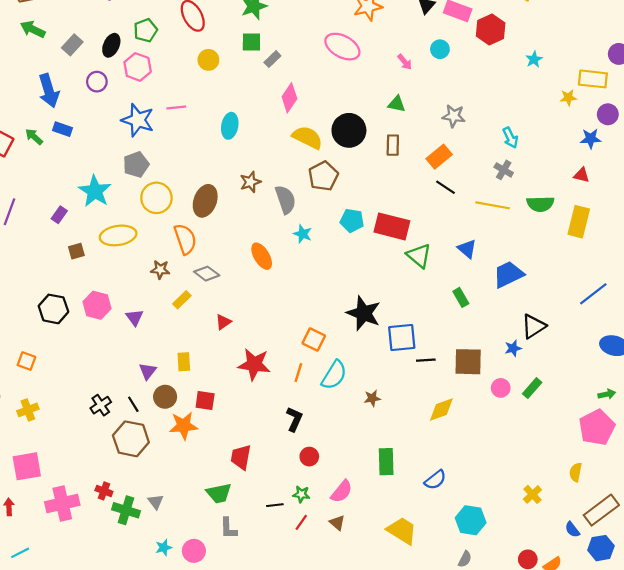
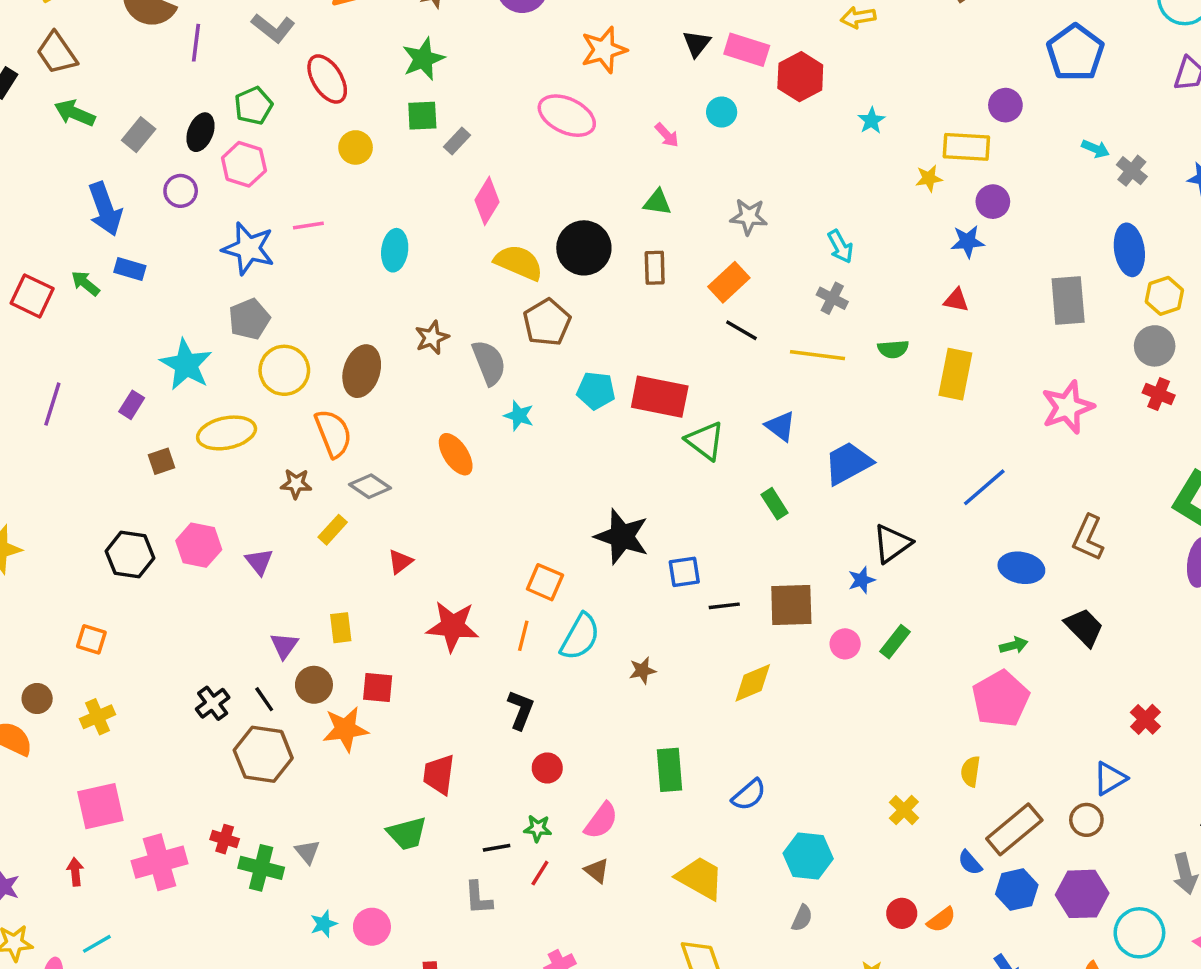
green semicircle: (540, 204) -> (893, 349), size x0.7
blue square: (402, 337) -> (684, 572), size x0.7
gray L-shape: (228, 528) -> (478, 898), moved

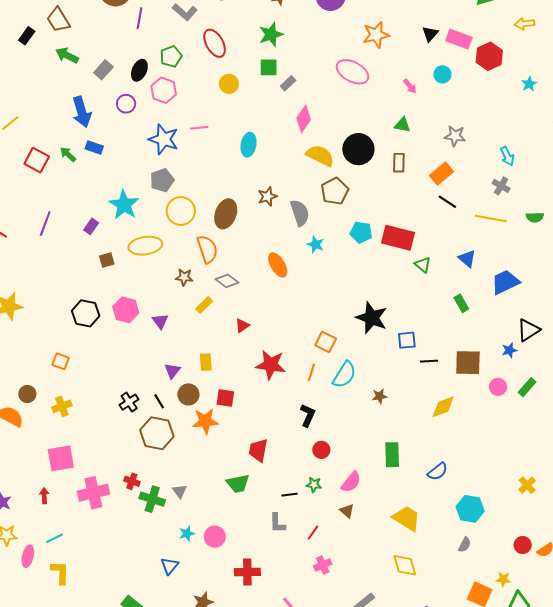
green triangle: (705, 441) -> (423, 265), size x0.7
red line: (540, 873) -> (313, 533), moved

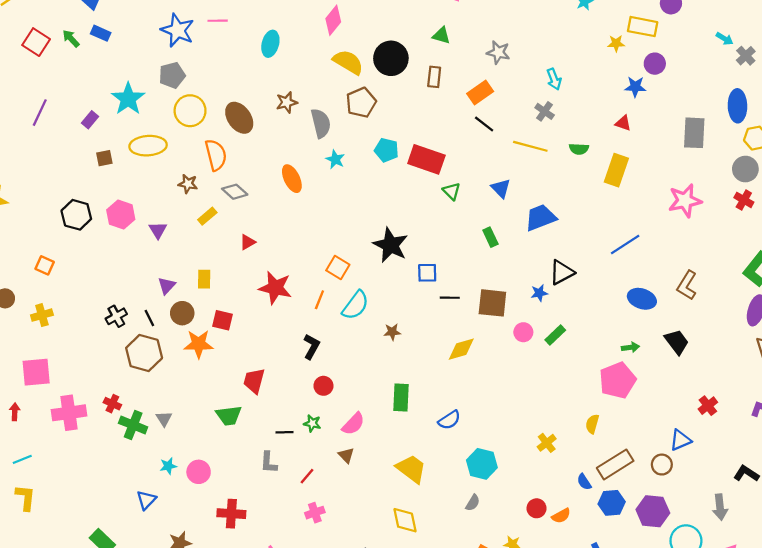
brown ellipse: (226, 214) -> (239, 118), turned -60

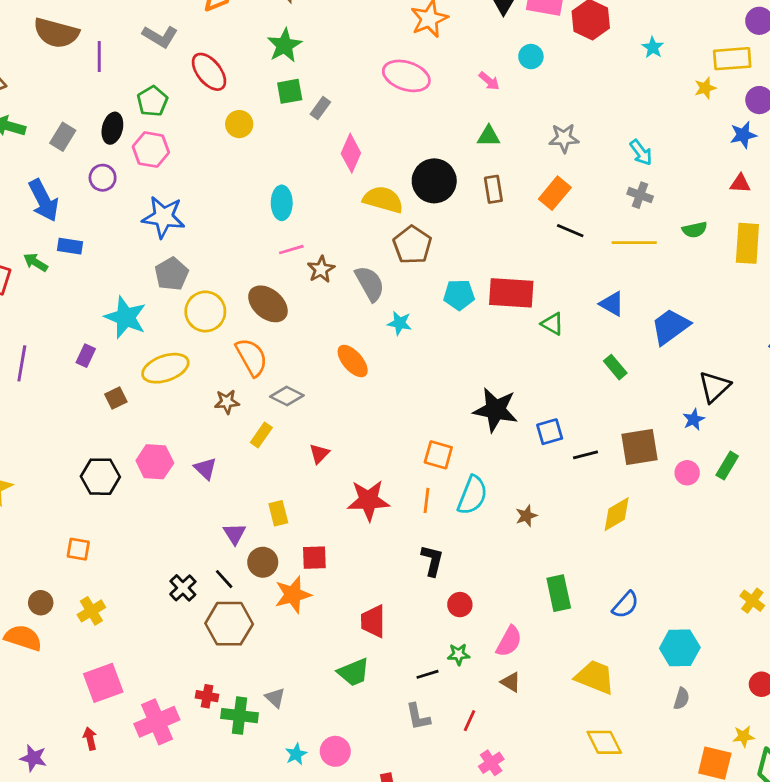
pink line: (218, 21) -> (291, 250), moved

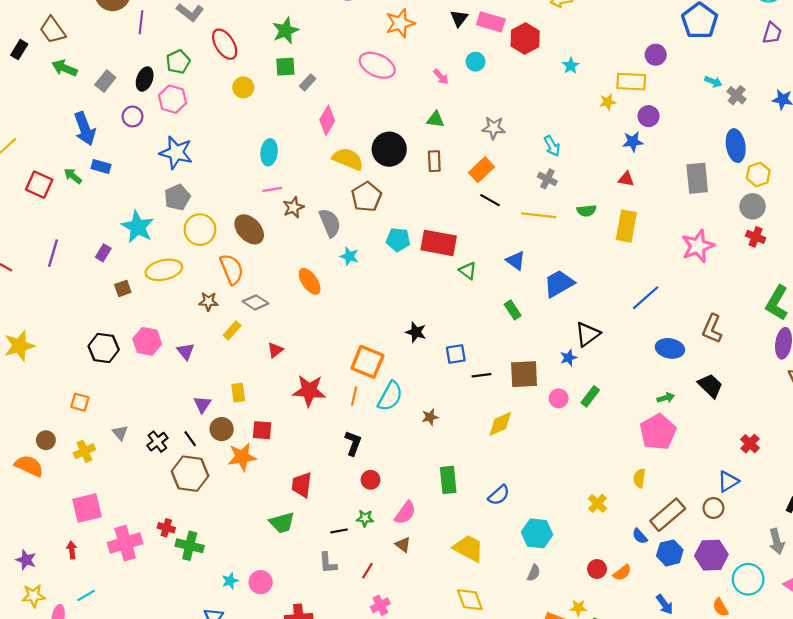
black star: (495, 410) -> (416, 332), size x0.6
orange square: (438, 455) -> (367, 362), size x1.4
gray triangle: (275, 698) -> (120, 433), moved

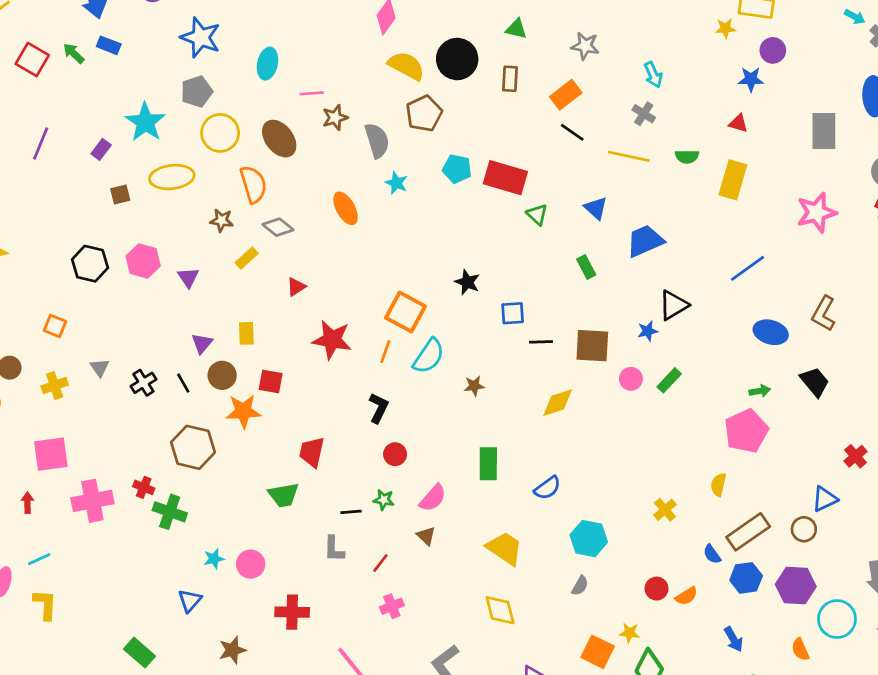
cyan ellipse: (269, 152) -> (268, 64), moved
brown hexagon: (190, 474) -> (193, 447), moved

